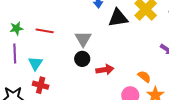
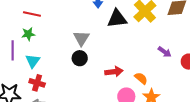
green star: (16, 28) -> (28, 34), moved
red line: (45, 31) -> (32, 14), moved
red arrow: (105, 70) -> (114, 72), moved

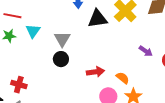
cyan triangle: (33, 61) -> (33, 31), moved

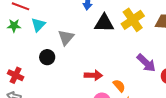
purple arrow: (146, 51) -> (146, 63), size x1.5
black circle: (61, 59) -> (47, 57), moved

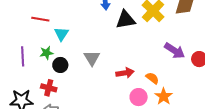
green star: (14, 26) -> (46, 53), moved
gray triangle: (66, 37) -> (92, 58), moved
black circle: (47, 57) -> (60, 65), moved

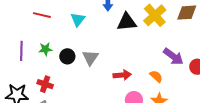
cyan triangle: (61, 34) -> (78, 19), moved
black circle: (60, 65) -> (67, 56), moved
orange semicircle: (152, 78) -> (156, 76), moved

